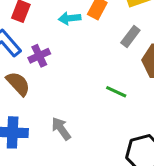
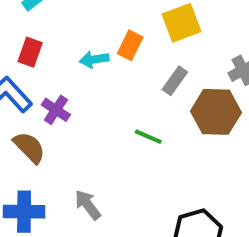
purple cross: (39, 56) -> (56, 110), turned -30
green line: (116, 92) -> (148, 137), moved

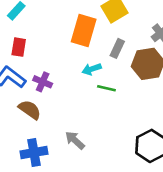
orange rectangle: (130, 45) -> (84, 31), size x1.6
cyan arrow: (94, 59) -> (92, 69), moved

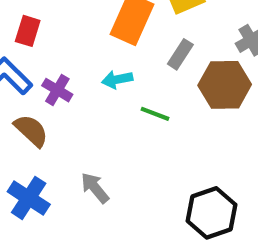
cyan arrow: (92, 69) -> (117, 79), moved
blue cross: (34, 153) -> (29, 198), turned 35

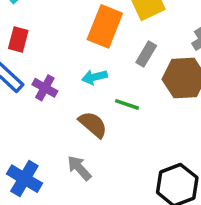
brown semicircle: (31, 131) -> (93, 124), moved

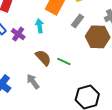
cyan arrow: (94, 77) -> (40, 26), moved, turned 88
green line: (127, 104) -> (64, 62), moved

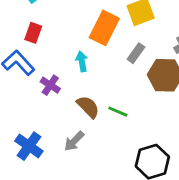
purple cross: (18, 34) -> (50, 85), moved
gray arrow: (33, 81) -> (74, 141), turned -98

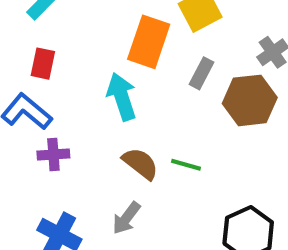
cyan arrow: (82, 61) -> (122, 97), size x1.5
purple cross: (50, 85) -> (53, 155), moved, turned -30

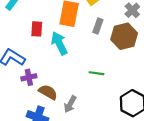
red rectangle: (43, 64) -> (37, 29), moved
brown semicircle: (140, 164) -> (48, 92), moved

